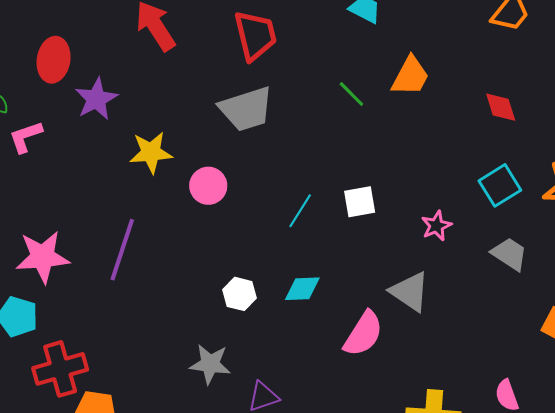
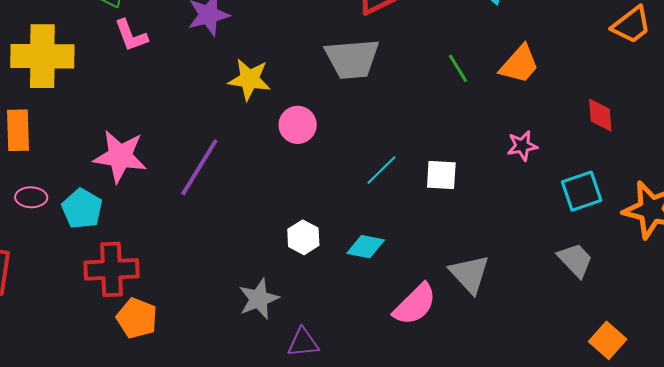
pink L-shape: (26, 137) -> (131, 35), turned -105
pink star: (436, 226) -> (522, 146), moved
gray star: (210, 364) -> (259, 299), turned 30

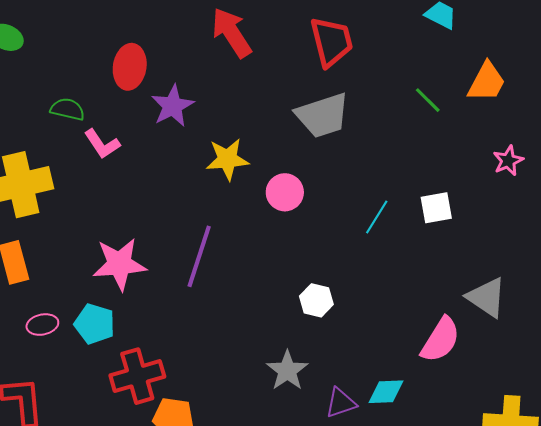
cyan diamond: (366, 247) -> (386, 392), moved

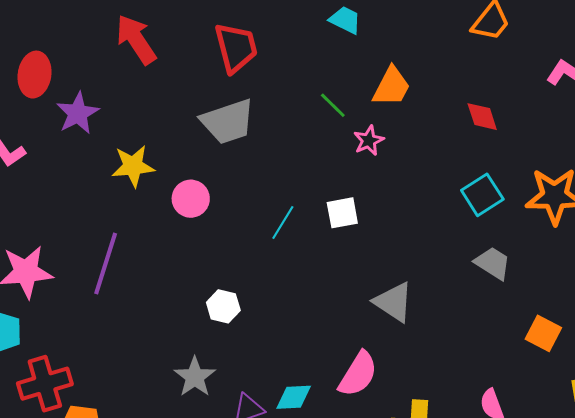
pink star: (508, 161) -> (369, 141), moved
pink semicircle: (440, 340) -> (358, 374), moved

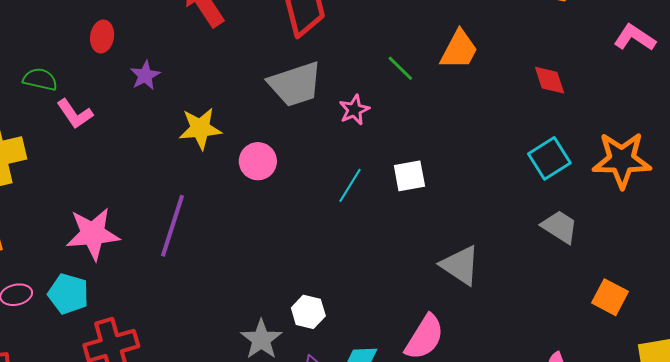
red ellipse: (35, 75) -> (102, 37), size x0.7
purple star: (78, 113) -> (145, 75), size x0.7
pink star: (369, 141) -> (354, 110), moved
white hexagon: (223, 306) -> (308, 312), moved

